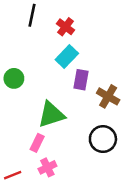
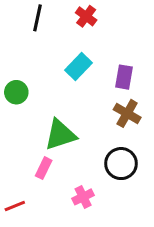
red cross: (66, 27) -> (86, 16), moved
purple rectangle: (81, 80) -> (124, 77), moved
pink cross: (47, 167) -> (83, 197), moved

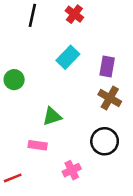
green triangle: (60, 135) -> (52, 116), size x0.7
pink rectangle: (44, 168) -> (38, 145), turned 72

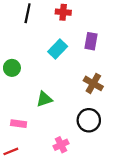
red cross: (74, 14) -> (63, 12), turned -32
purple rectangle: (107, 67) -> (91, 41), moved
pink rectangle: (38, 145) -> (19, 124), moved

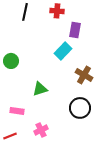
purple rectangle: (91, 41) -> (75, 30), moved
cyan rectangle: (58, 49) -> (63, 51), moved
pink cross: (61, 145) -> (41, 130), moved

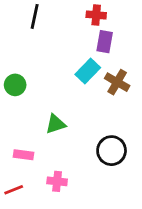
red cross: (57, 11) -> (96, 15), moved
brown cross: (84, 75) -> (117, 82), moved
pink cross: (41, 130) -> (57, 181), turned 32

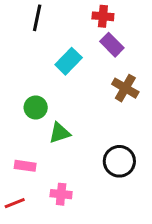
purple rectangle: (105, 42) -> (112, 45), turned -55
cyan rectangle: (88, 71) -> (69, 61), moved
green circle: (15, 85) -> (36, 107), moved

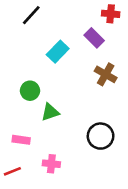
red cross: (103, 16) -> (111, 14), moved
black line: (37, 18) -> (31, 15), turned 30

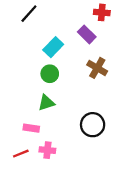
green circle: (30, 91) -> (50, 74), moved
pink rectangle: (21, 140) -> (31, 128), moved
red line: (12, 171) -> (21, 154), moved

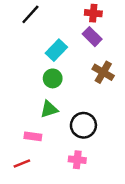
red cross: (102, 12) -> (93, 13), moved
black circle: (93, 125) -> (83, 125), moved
pink cross: (47, 150) -> (77, 160), moved

